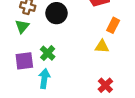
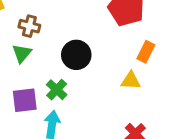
black circle: (57, 13) -> (76, 55), moved

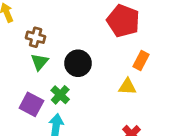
green triangle: (22, 53) -> (40, 62), moved
purple square: (25, 100) -> (31, 104), turned 35

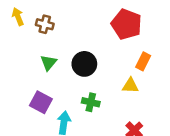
brown cross: (36, 37) -> (45, 24), moved
green cross: (60, 95) -> (91, 102), moved, turned -30

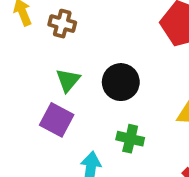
purple square: (41, 102) -> (57, 120), moved

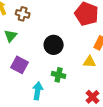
green triangle: (68, 80) -> (11, 36), moved

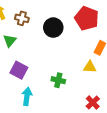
black circle: (54, 45) -> (53, 28), moved
cyan arrow: (38, 91) -> (27, 96), moved

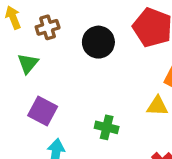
brown cross: (22, 18) -> (48, 27), turned -32

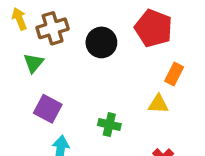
brown cross: (48, 27) -> (53, 28), size x1.4

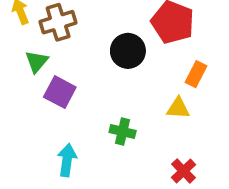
black circle: (101, 42) -> (128, 51), moved
purple square: (48, 109) -> (60, 92), moved

